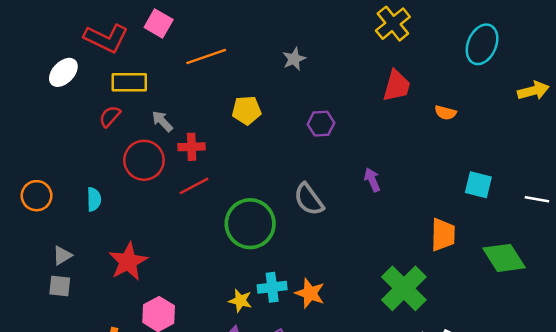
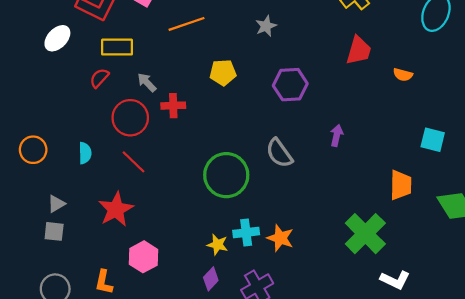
purple hexagon: (321, 124) -> (290, 85), size x1.4
purple arrow: (372, 180) -> (337, 135), turned 35
red line: (194, 186) -> (134, 162), moved, turned 72

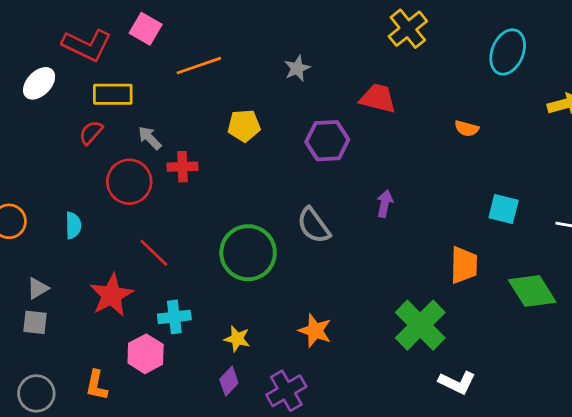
red trapezoid: (359, 50) -> (378, 98), moved, turned -92
red line: (134, 162) -> (154, 253), moved
cyan cross: (246, 233) -> (174, 317), moved

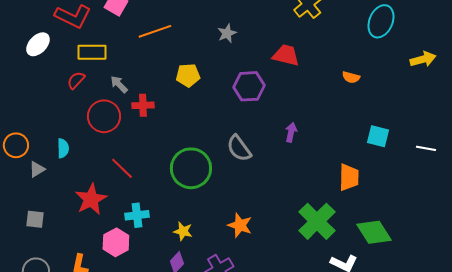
gray triangle: (38, 288) -> (37, 169), moved
green diamond: (532, 291) -> (374, 232), moved

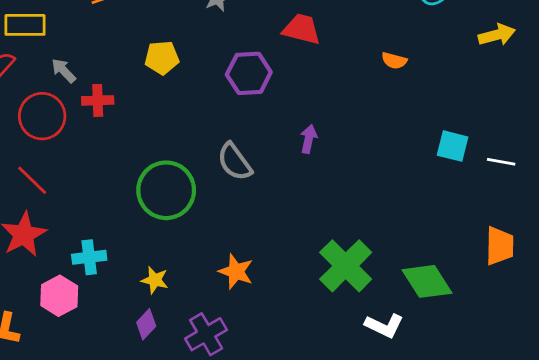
cyan square: (378, 136) -> (453, 146), moved
red line: (122, 168) -> (32, 180), moved
orange trapezoid: (349, 177) -> (500, 246), moved

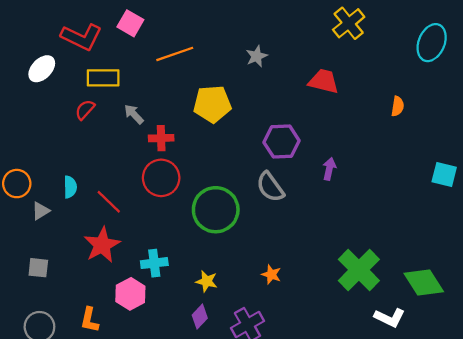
yellow pentagon: (162, 58) -> (212, 104), size x1.4
orange semicircle: (394, 61) -> (398, 106), turned -96
purple hexagon: (249, 73) -> (282, 141), moved
red circle: (42, 116) -> (161, 178), moved
orange star: (236, 272) -> (271, 274), size x0.7

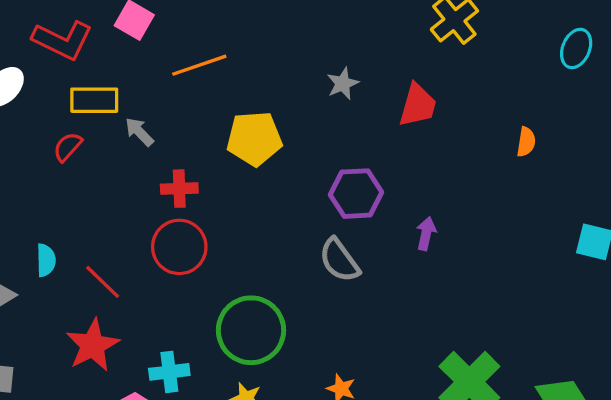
cyan ellipse: (432, 43) -> (576, 48), size x0.7
gray star: (257, 56) -> (343, 84), moved
red trapezoid: (324, 81) -> (418, 105), turned 92
gray arrow: (134, 114) -> (139, 132), moved
green circle: (216, 210) -> (251, 330), moved

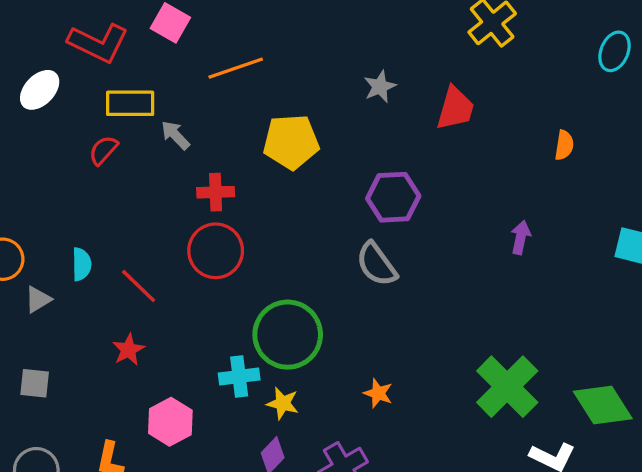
purple arrow: (426, 234) -> (521, 237), moved
red star: (93, 345) -> (128, 350), size x0.6
cyan cross: (169, 372) -> (239, 376), moved

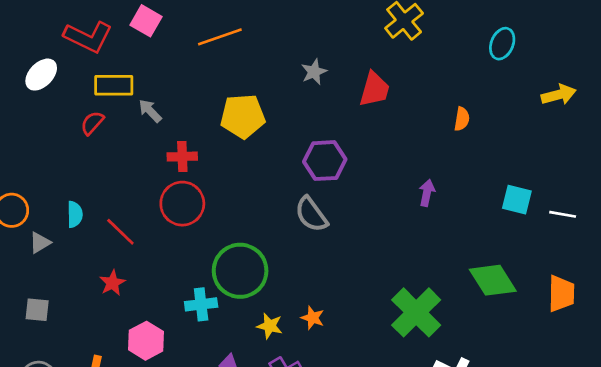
orange line: (236, 68) -> (220, 37), moved
yellow star: (283, 403) -> (270, 326), moved
green diamond: (603, 405) -> (493, 280), moved

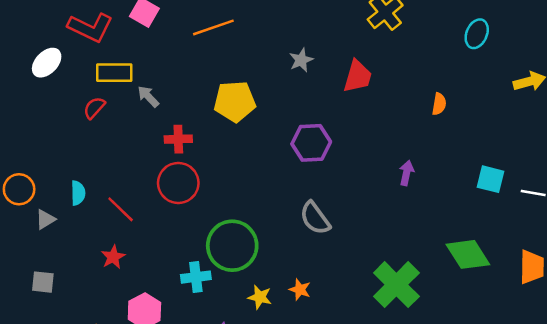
gray semicircle: (311, 214) -> (315, 218), moved

